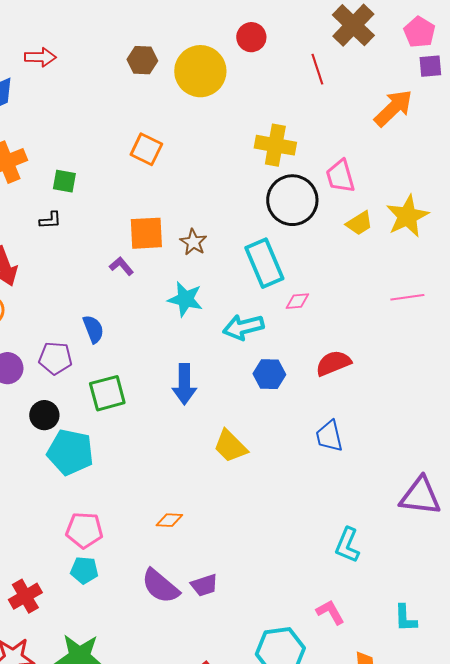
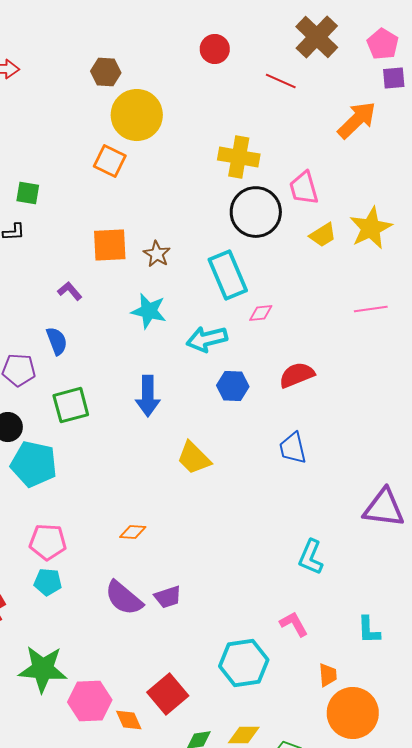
red line: (317, 69) -> (281, 81), turned -48
yellow circle: (200, 71) -> (137, 115), moved
purple L-shape: (121, 266) -> (70, 291), moved

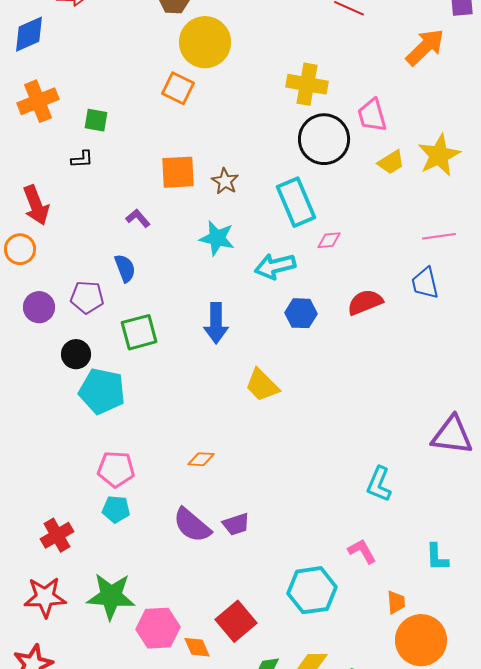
blue trapezoid: (293, 448) -> (425, 283), moved

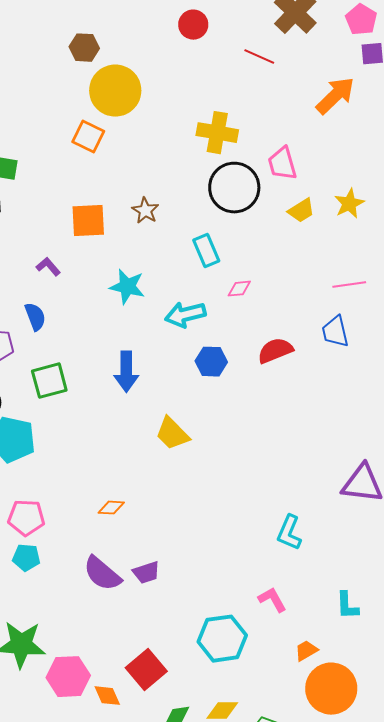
yellow star: (439, 155) -> (349, 204), size x0.7
brown star: (225, 181) -> (145, 211), moved
cyan rectangle: (296, 202) -> (206, 251), size x0.7
orange trapezoid: (396, 602) -> (306, 651), turned -115

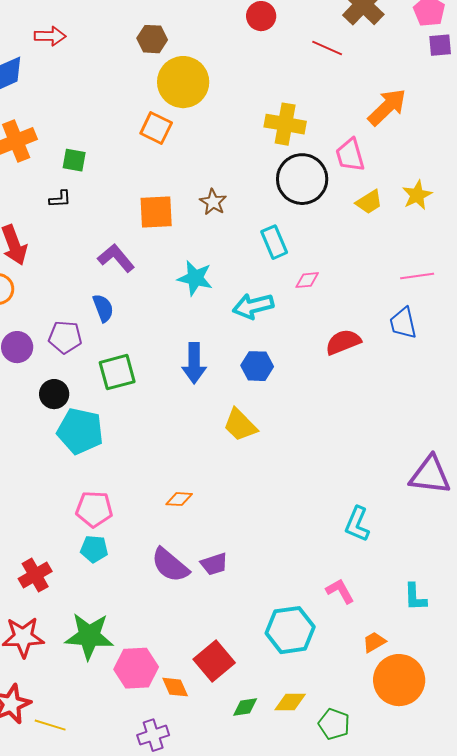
orange arrow: (335, 96) -> (387, 107), moved
purple L-shape: (48, 267) -> (116, 258), size x1.5
blue hexagon: (211, 362) -> (257, 366), moved

